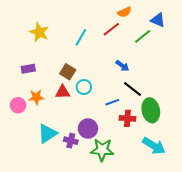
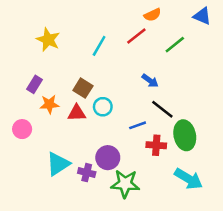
blue triangle: (158, 20) -> (202, 16), moved
purple rectangle: (28, 69) -> (35, 84), turned -48
orange star: (36, 97) -> (49, 104), moved

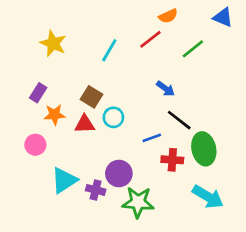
pink circle: (22, 129) -> (35, 145), moved

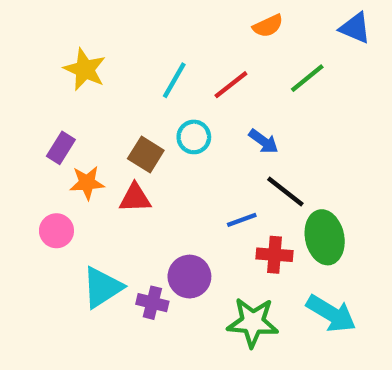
red line: (150, 39) -> (231, 85), moved
cyan circle: (113, 117) -> (194, 137), moved
green star: (138, 202) -> (253, 322), moved

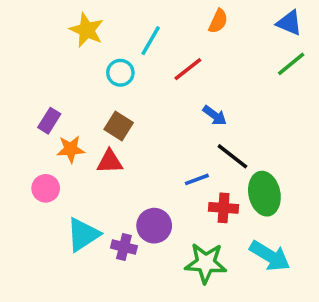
orange semicircle: (268, 26) -> (218, 21), turned -40
yellow star: (85, 69) -> (87, 30), moved
green line: (307, 78) -> (291, 64), moved
cyan line: (174, 80) -> (151, 41), moved
cyan circle: (194, 137) -> (120, 73), moved

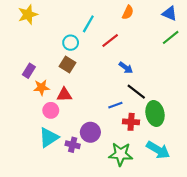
yellow star: (87, 30) -> (28, 14), moved, turned 30
brown square: (119, 126) -> (67, 65), moved
pink circle: (46, 188) -> (51, 110), moved

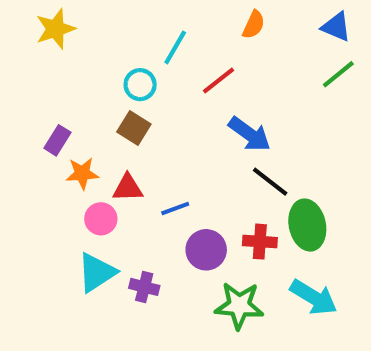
blue arrow: (126, 68) -> (250, 134), size x1.5
blue line: (115, 105) -> (175, 208), moved
purple circle: (90, 132) -> (206, 250), moved

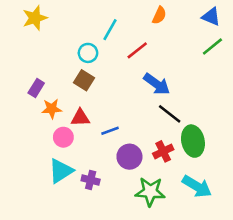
red cross: (260, 242) -> (163, 151), turned -30

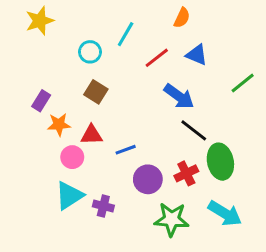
blue triangle: (211, 17) -> (197, 55), moved
green line: (212, 46) -> (243, 83), moved
cyan circle: (88, 53) -> (90, 52), moved

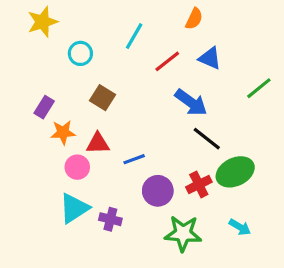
cyan circle: (90, 52) -> (80, 53), moved
green ellipse: (220, 162) -> (235, 172), turned 76
cyan arrow: (225, 213) -> (240, 227), size x0.6

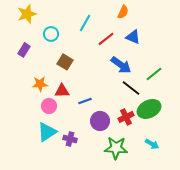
green line: (259, 88) -> (154, 74), moved
purple rectangle: (44, 107) -> (24, 50), moved

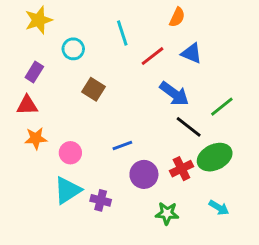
cyan line: (85, 23) -> (122, 33), turned -48
orange star: (40, 84) -> (36, 138), moved
red triangle: (62, 91) -> (27, 105), moved
green star: (116, 148) -> (167, 213), size x0.7

